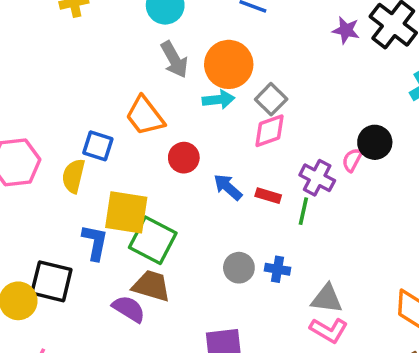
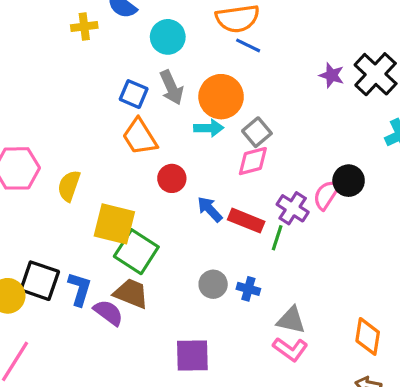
blue square: (98, 146) -> (134, 94), moved
pink semicircle: (352, 160) -> (326, 195), size x1.4
red rectangle: (268, 196) -> (246, 221), size x1.5
blue L-shape: (95, 242) -> (80, 289), moved

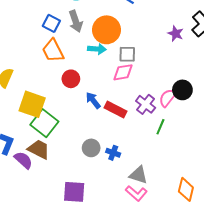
purple star: (332, 75) -> (176, 34), moved
gray square: (257, 132) -> (127, 54), turned 36
green line: (277, 238) -> (160, 127), moved

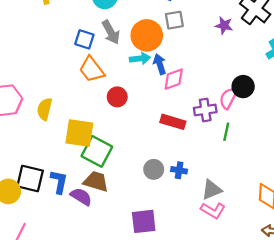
gray square: (127, 54) -> (174, 20), moved
blue arrow: (93, 100) -> (160, 64), moved, turned 30
purple cross: (146, 104) -> (205, 110), turned -36
gray triangle: (138, 175) -> (212, 190), turned -30

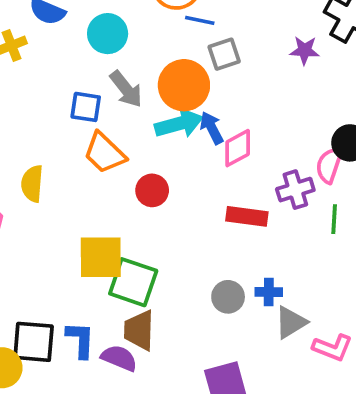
cyan arrow: (140, 59) -> (179, 124), size x1.4
yellow semicircle: (45, 109) -> (32, 184), moved
brown trapezoid: (96, 181) -> (139, 330), turned -96
gray triangle: (212, 190) -> (291, 322), moved

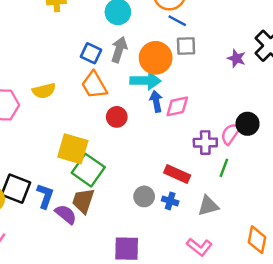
gray arrow: (126, 89) -> (119, 50), turned -140
blue arrow: (212, 128) -> (156, 101), moved
yellow semicircle: (32, 184) -> (44, 91), turned -125
red rectangle: (247, 216) -> (177, 174), moved
gray triangle: (291, 322) -> (208, 206), moved

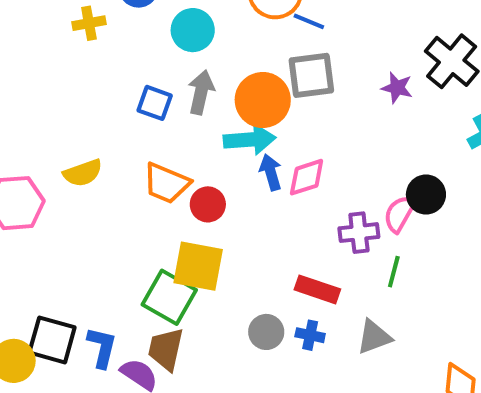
blue line: (177, 21) -> (309, 21), moved
gray square: (186, 46) -> (311, 75), size x1.4
orange trapezoid: (94, 85) -> (166, 183), moved, turned -32
yellow square: (73, 149) -> (198, 266), moved

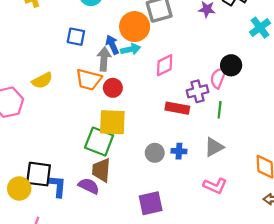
gray arrow: (201, 92) -> (104, 59), moved
cyan arrow: (250, 140) -> (131, 49), size x0.7
blue arrow: (271, 172) -> (112, 45), moved
red rectangle: (317, 289) -> (177, 108), moved
blue L-shape: (102, 347) -> (58, 186), moved

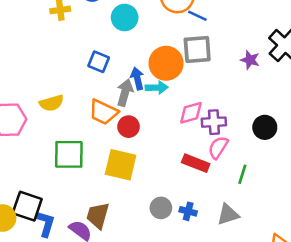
pink semicircle: (218, 78) -> (218, 147), moved
purple cross: (198, 91) -> (214, 122), moved
green square: (99, 142) -> (69, 154), moved, turned -32

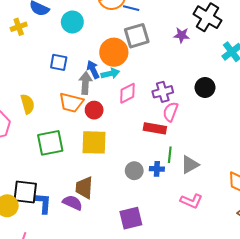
yellow semicircle: (52, 103) -> (28, 104), turned -78
pink diamond: (191, 113) -> (127, 93), moved
green line: (242, 174) -> (170, 155), moved

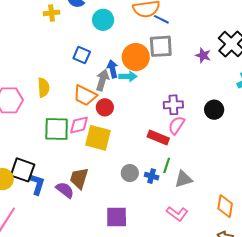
pink diamond: (127, 93) -> (79, 125), moved

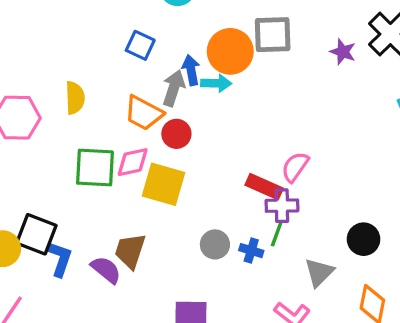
purple cross: (173, 105) -> (282, 206), moved
black circle: (214, 110) -> (364, 239), moved
gray triangle: (183, 179) -> (319, 272), moved, turned -30

